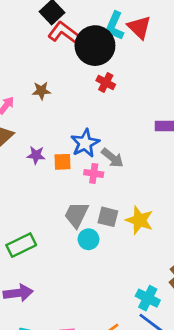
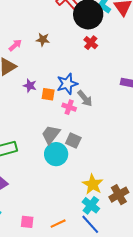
yellow star: (139, 220) -> (93, 184), moved
cyan circle: (89, 239) -> (56, 154), size x1.5

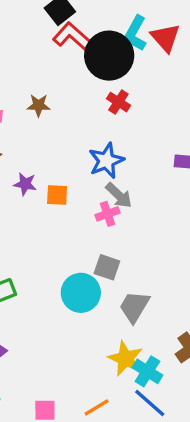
blue star: (67, 84) -> (106, 161), moved
pink cross: (69, 107) -> (107, 214), moved, turned -32
gray trapezoid: (51, 135) -> (134, 307), moved
yellow star: (93, 184) -> (126, 359), moved

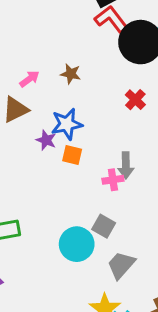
red cross: (118, 102) -> (135, 100), moved
blue star: (106, 161) -> (67, 124), moved
gray arrow: (119, 195) -> (126, 165), turned 35

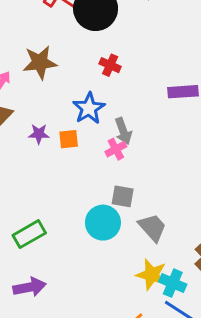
brown star: (71, 74) -> (40, 62), size x1.6
blue star: (67, 124) -> (89, 108), moved
gray trapezoid: (121, 265) -> (152, 228), turned 116

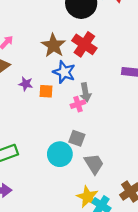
brown star: (40, 62) -> (53, 45), moved, turned 30
red cross: (110, 65) -> (84, 44), size x1.6
blue star: (89, 108) -> (64, 72), turned -30

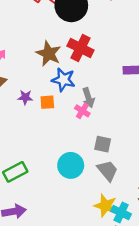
pink cross: (78, 104) -> (82, 111), turned -32
gray square: (77, 138) -> (103, 144), moved

